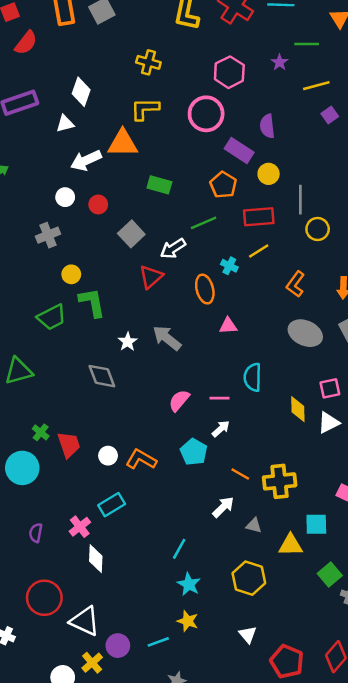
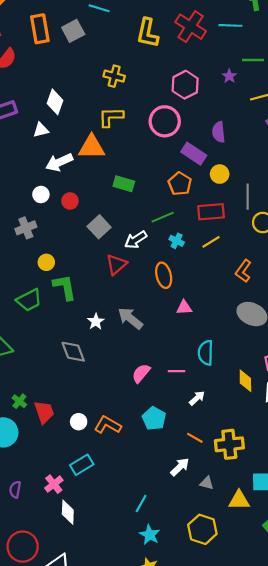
cyan cross: (229, 266) -> (177, 241), moved
white arrow: (221, 429) -> (197, 398), moved

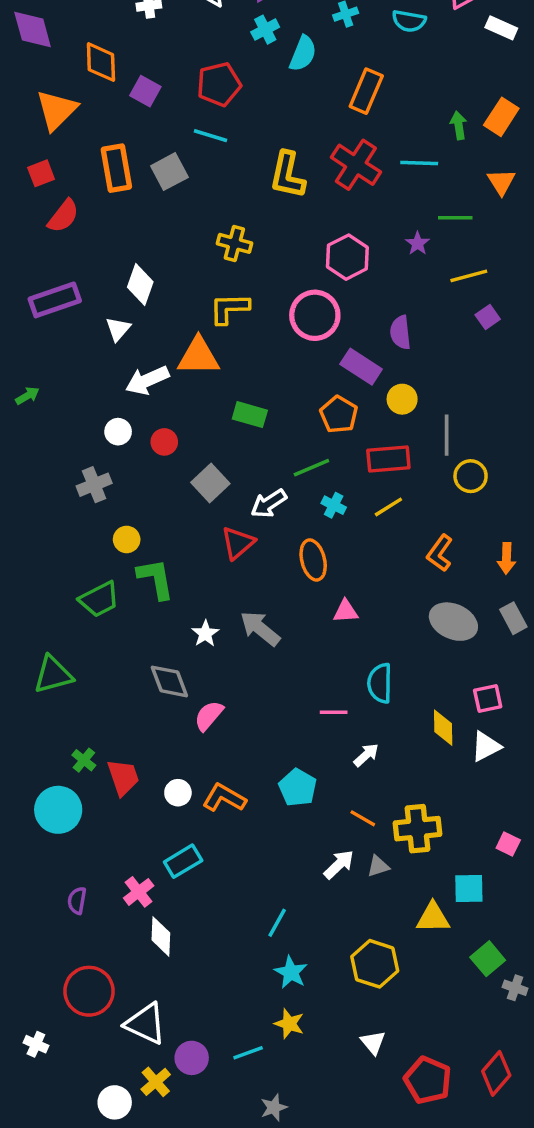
white triangle: (41, 130) -> (118, 329), turned -35
pink semicircle: (141, 373) -> (209, 716), moved
gray triangle: (207, 483) -> (378, 866), moved, turned -32

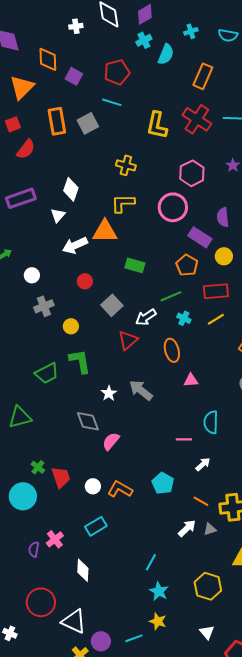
white circle: (118, 432) -> (32, 275), moved
yellow circle: (127, 539) -> (71, 326), moved
pink cross: (139, 892) -> (55, 539), moved

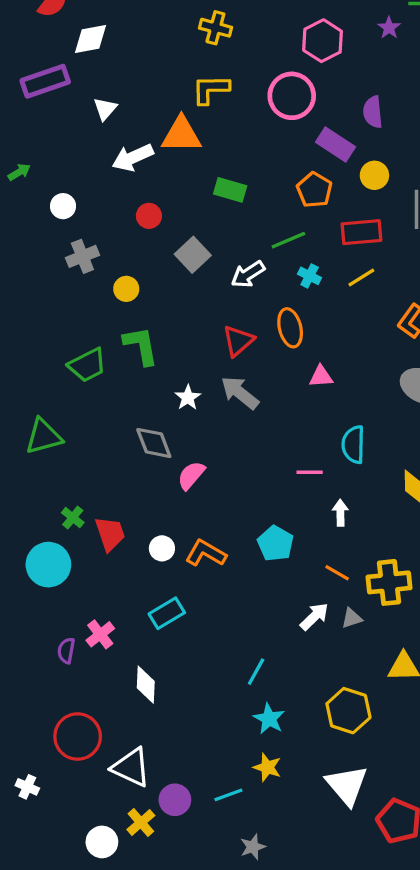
white diamond: (71, 189) -> (91, 39), moved, turned 60
red triangle: (128, 340) -> (238, 341), moved
white arrow: (203, 464) -> (340, 513), turned -49
white triangle: (207, 632) -> (347, 785), size x1.8

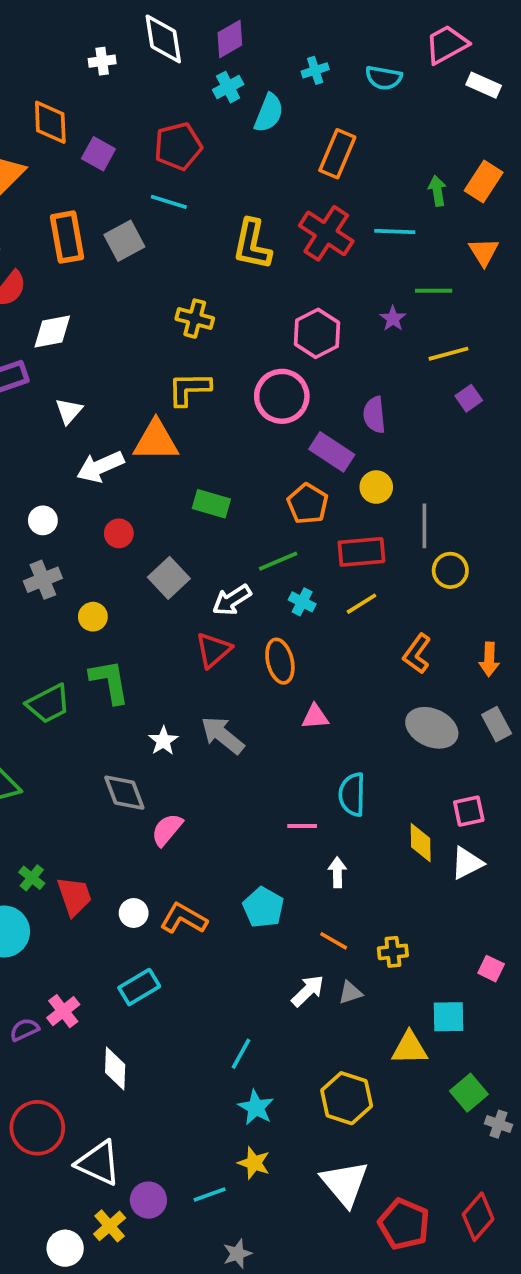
white circle: (63, 206) -> (43, 520), moved
red triangle: (238, 341) -> (213, 650), moved
yellow cross: (389, 582) -> (393, 952), size x0.6
purple semicircle: (66, 651) -> (24, 1030), turned 55

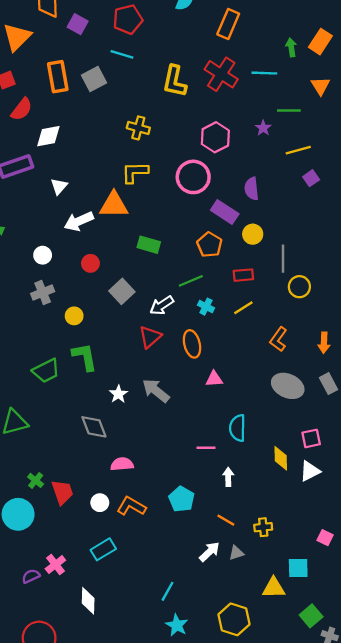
red rectangle: (361, 552) -> (243, 275), size x0.7
pink semicircle: (167, 830) -> (122, 464), moved, turned 45

